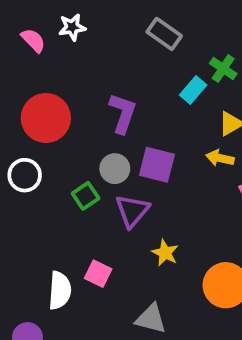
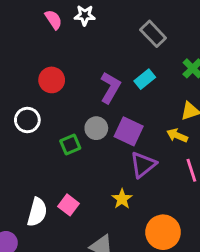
cyan rectangle: (193, 90) -> (145, 79), moved
red circle: (46, 118) -> (52, 80), size x0.7
purple triangle: (132, 211) -> (143, 165), moved

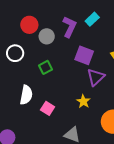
gray circle: (96, 128) -> (47, 36), moved
white semicircle: (37, 212) -> (26, 95), moved

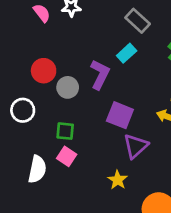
cyan rectangle: (92, 19) -> (127, 53), moved
green square: (45, 67) -> (65, 131), turned 32
pink square: (48, 108) -> (67, 156), moved

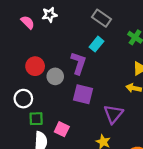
purple square: (120, 115) -> (83, 94), moved
green square: (65, 131) -> (36, 119), moved

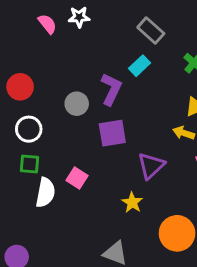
red circle: (35, 66) -> (20, 87), moved
purple square: (83, 94) -> (112, 133), turned -30
green square: (36, 119) -> (30, 164), moved

